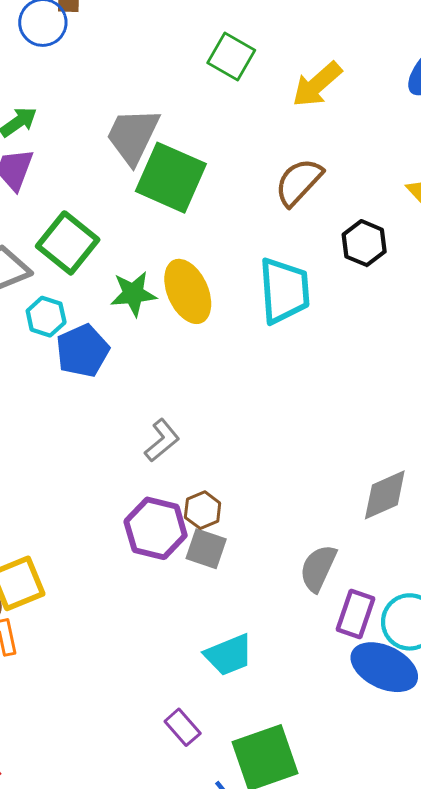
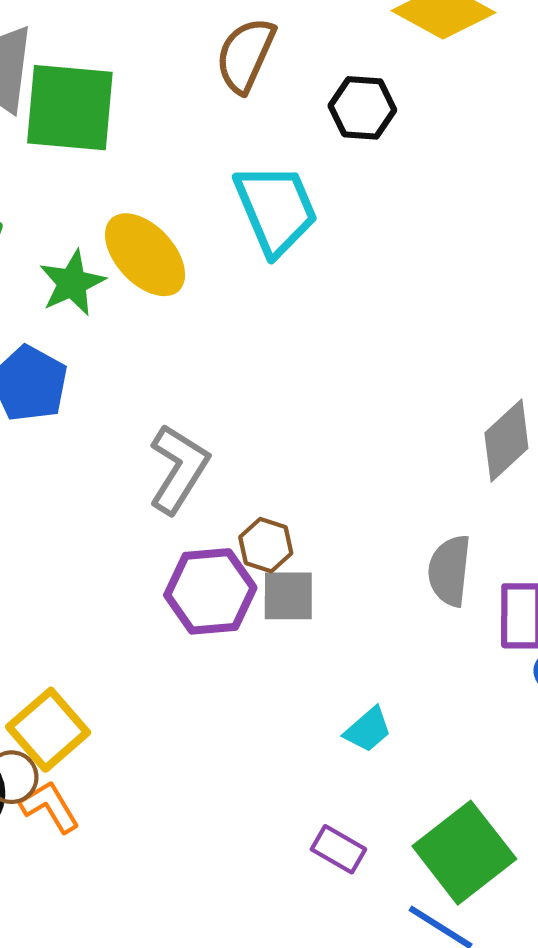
gray L-shape: (162, 440) -> (179, 469), size x1.4
cyan trapezoid: (229, 655) -> (368, 730), size x0.7

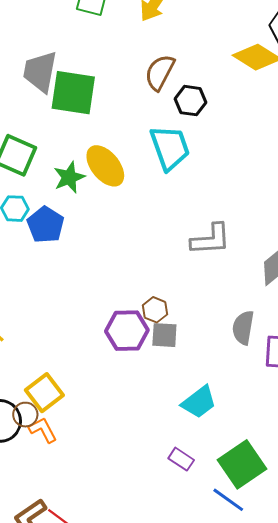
black hexagon: (362, 108) -> (191, 101), moved
gray L-shape: (179, 469) -> (211, 239), moved, turned 51
cyan trapezoid: (368, 730) -> (199, 402), size x1.5

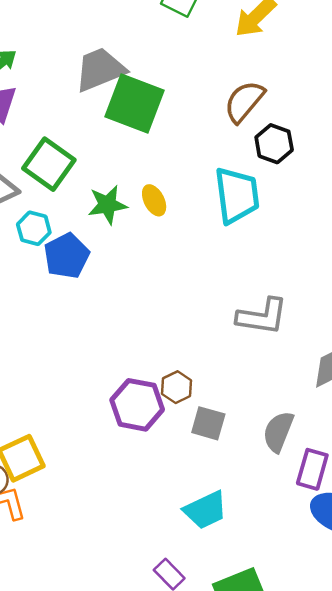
gray trapezoid: (40, 72) -> (100, 69), turned 45
yellow ellipse: (105, 166) -> (154, 200), size x0.6
gray square: (164, 335) -> (208, 423), moved

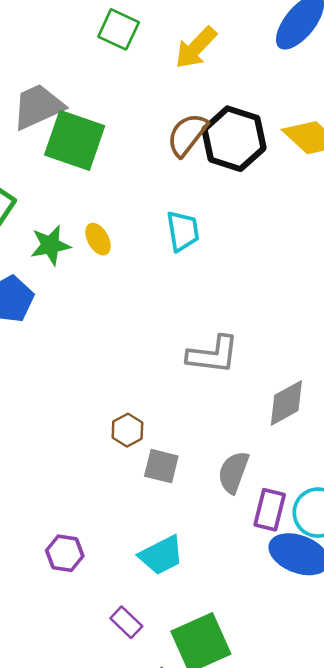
black hexagon: (274, 144) -> (234, 139), moved, size x1.6
cyan trapezoid: (237, 195) -> (183, 231), size x0.7
purple hexagon: (137, 405) -> (65, 553), moved, size x0.7

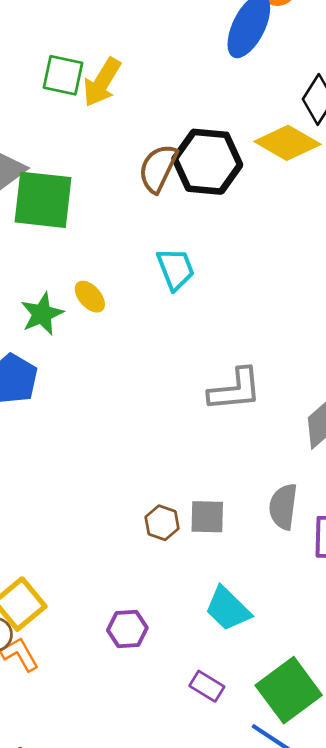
yellow arrow: (196, 48) -> (102, 82), moved
brown hexagon: (127, 430) -> (162, 523), moved
cyan trapezoid: (161, 555) -> (228, 609), turned 84

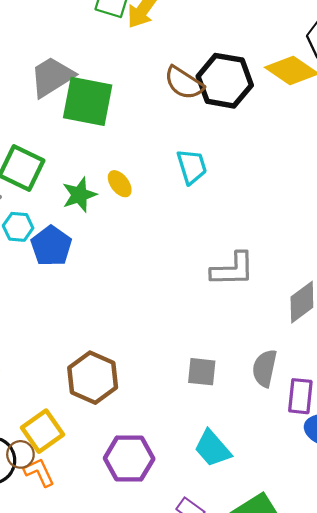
brown semicircle: (158, 168) -> (184, 83), turned -87
brown hexagon: (162, 523) -> (93, 378), moved, size x1.8
purple hexagon: (127, 629) -> (129, 459), size x1.5

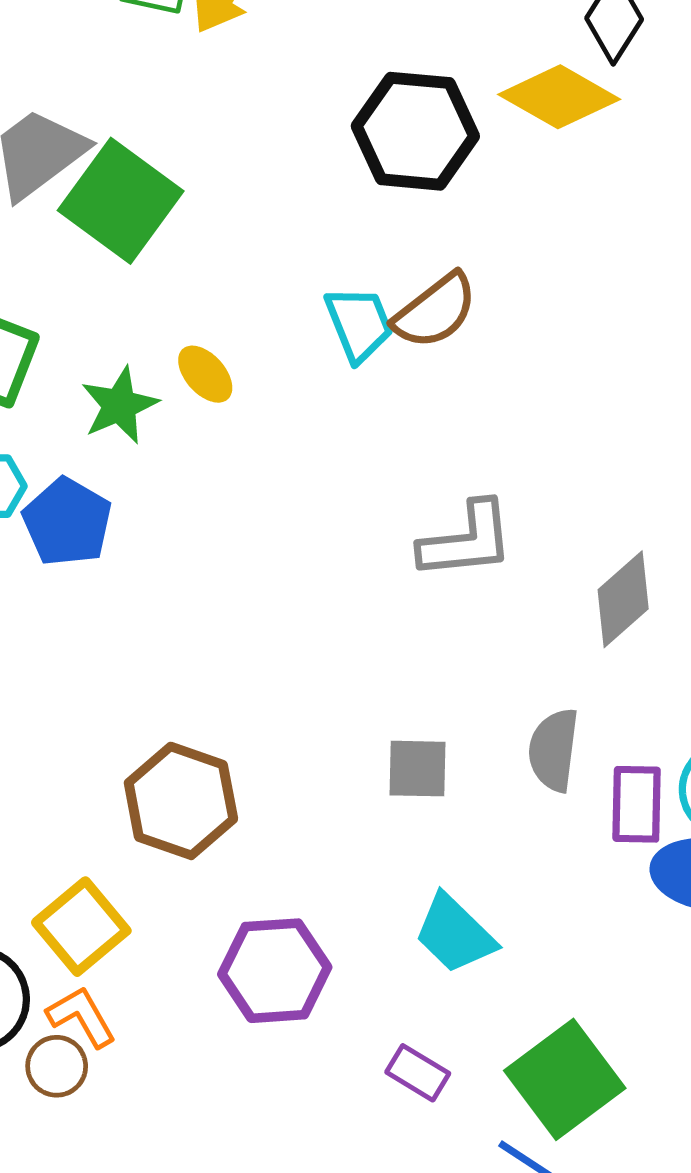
brown semicircle: (184, 83) -> (435, 311), moved, turned -66
green square: (88, 101) -> (121, 201), turned 30
brown circle: (20, 454) -> (57, 1066), moved

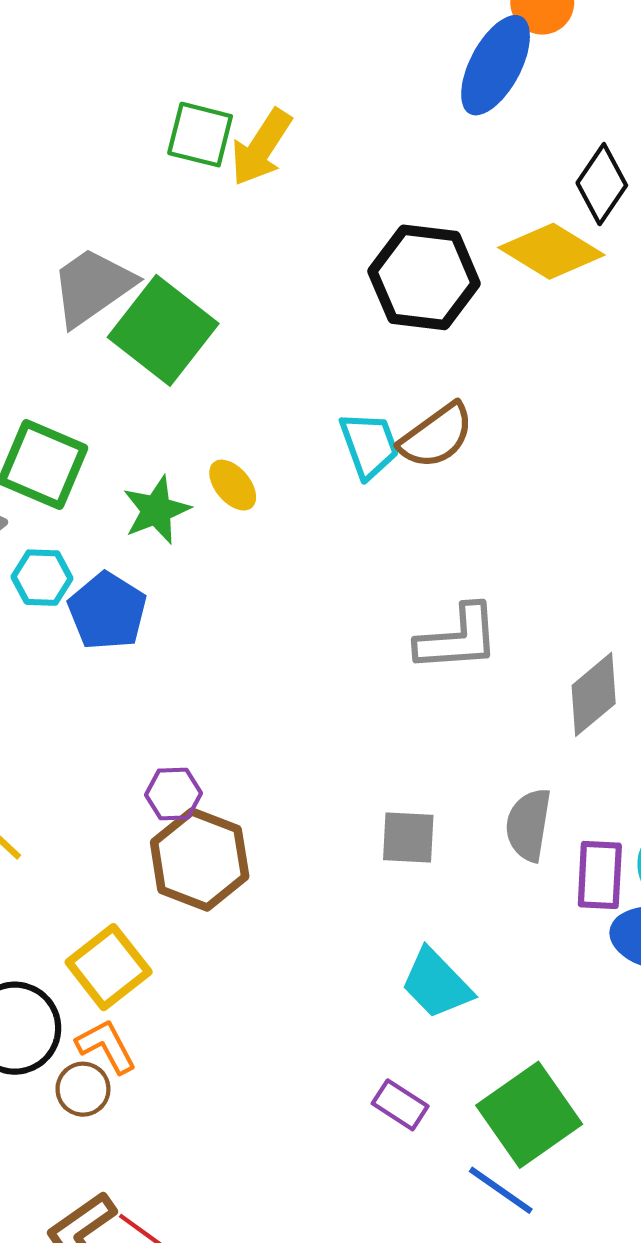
purple hexagon: (275, 971) -> (173, 794), moved, size x0.6

